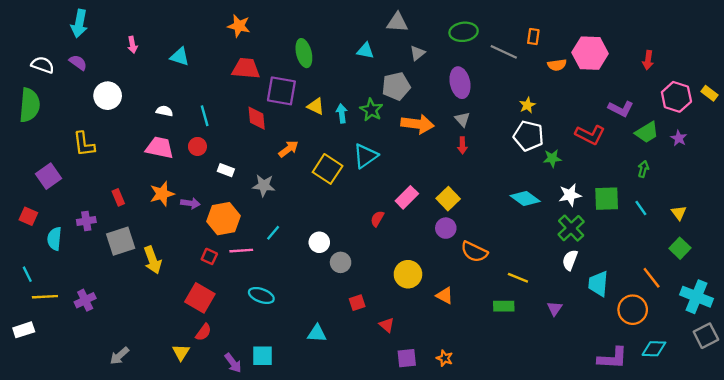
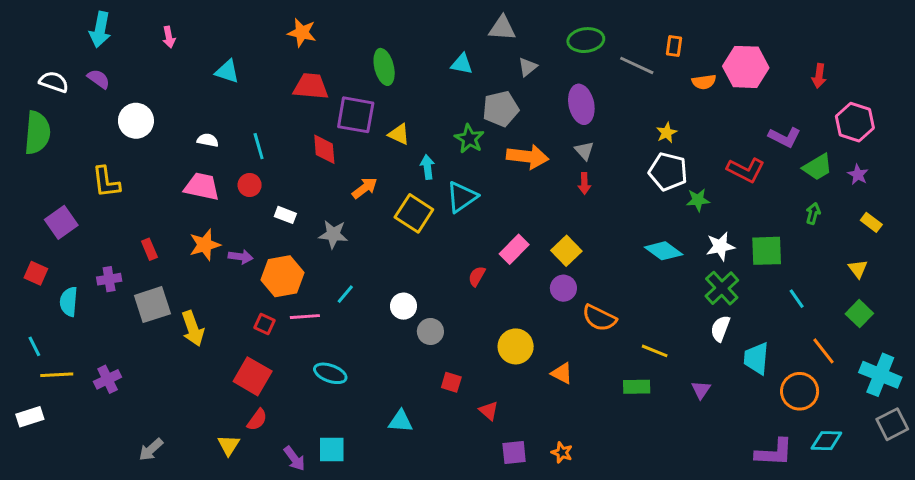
pink arrow: (132, 45) -> (169, 37), moved
yellow rectangle: (710, 93) -> (871, 222), moved
cyan arrow: (342, 113) -> (427, 167), moved
cyan line: (641, 208) -> (797, 299), moved
red square: (357, 303) -> (451, 382), turned 35

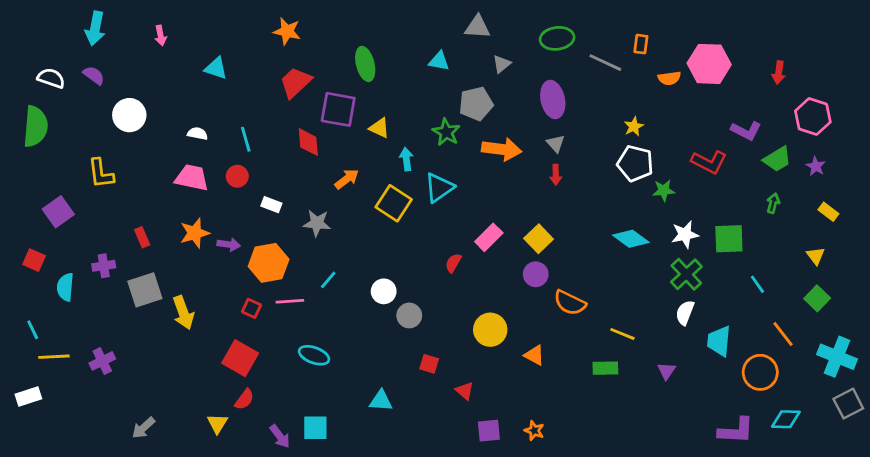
red trapezoid: (311, 86) -> (296, 82), turned -48

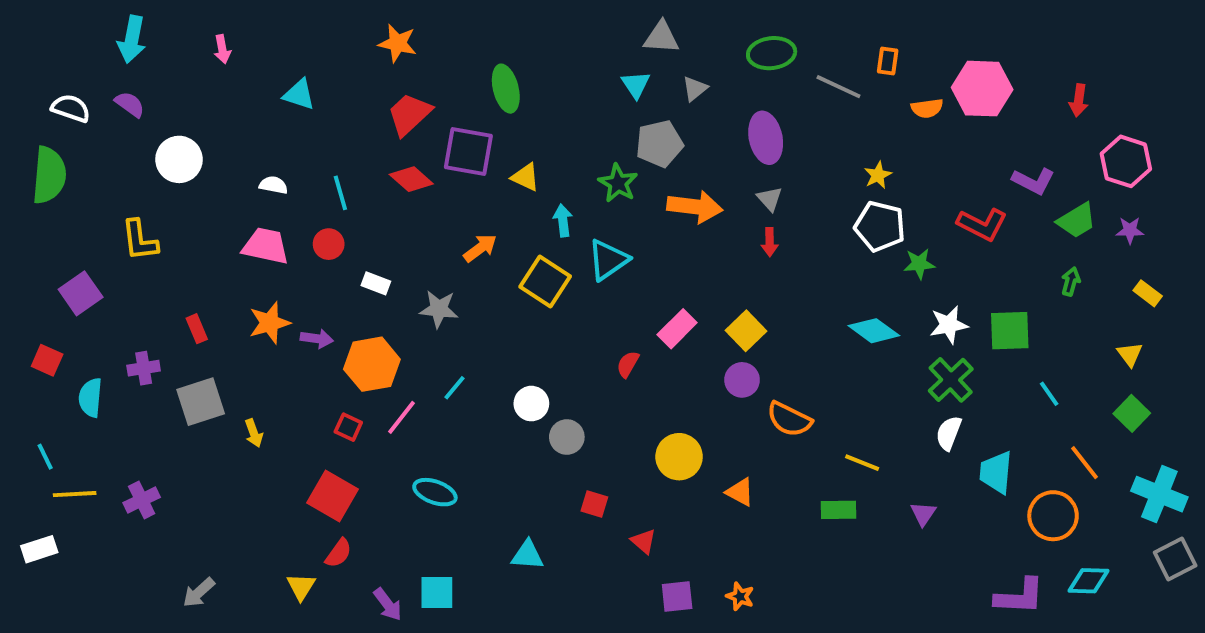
cyan triangle: (439, 61) -> (636, 85), moved, turned 45
red diamond: (308, 142) -> (411, 179), moved, turned -44
purple star: (816, 166) -> (1130, 230), turned -30
pink line: (290, 301) -> (401, 417), turned -48
yellow arrow: (183, 313) -> (254, 433), size x0.6

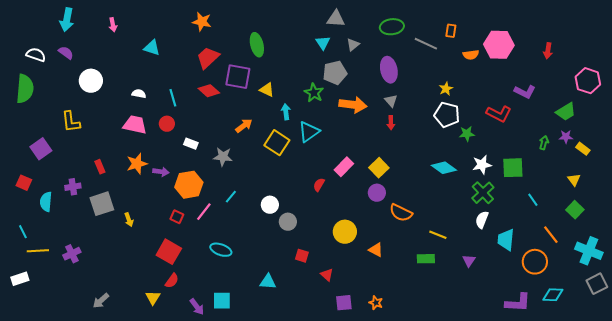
pink hexagon: (1126, 161) -> (588, 81), moved
green trapezoid: (1077, 220) -> (566, 112), moved
purple star: (1130, 230) -> (566, 137), moved

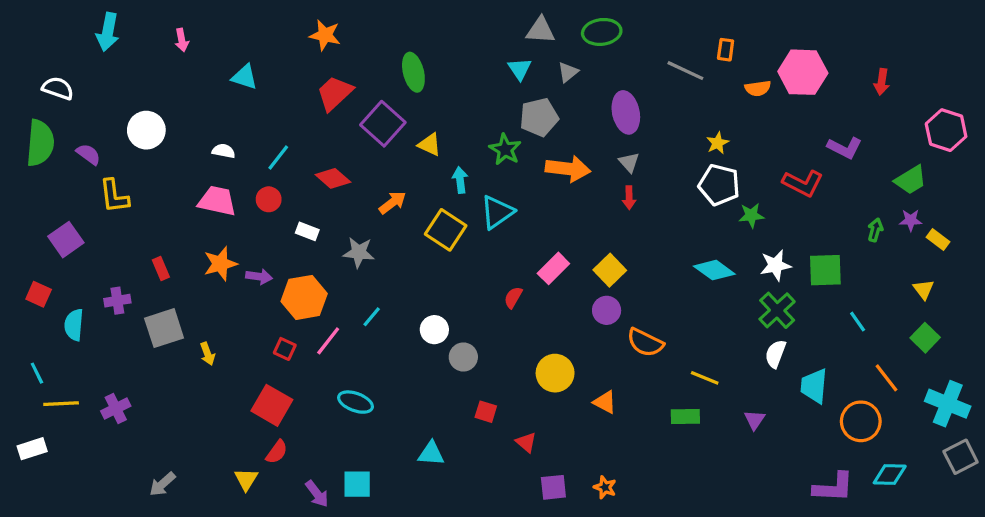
green ellipse: (392, 27) -> (602, 32), moved
purple semicircle: (66, 53) -> (88, 154), moved
purple square: (238, 77) -> (383, 124), turned 32
red diamond: (209, 91) -> (333, 178), moved
cyan line: (173, 98) -> (278, 157), turned 54

